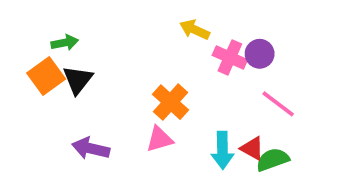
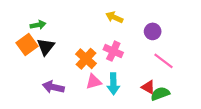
pink cross: (230, 57) -> (113, 51), moved
orange cross: (170, 102) -> (86, 59), moved
cyan arrow: (222, 150) -> (113, 84), moved

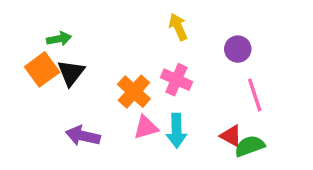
yellow arrow: (114, 17) -> (178, 27), turned 42
pink line: (164, 61) -> (255, 95), turned 35

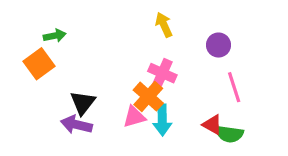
black triangle: (71, 73) -> (83, 103), moved
orange cross: (134, 92) -> (148, 97), moved
green semicircle: (250, 146) -> (229, 134), turned -152

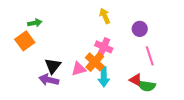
pink triangle: (134, 117) -> (79, 69), moved

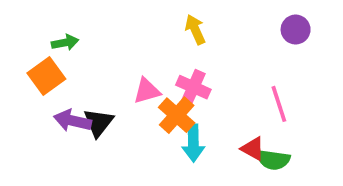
purple circle: (140, 29) -> (296, 30), moved
pink triangle: (79, 69) -> (147, 91), moved
purple arrow: (49, 80) -> (72, 121), moved

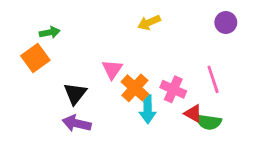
yellow arrow: (195, 30) -> (149, 23), turned -90
pink cross: (193, 87) -> (173, 89), moved
pink triangle: (147, 91) -> (112, 69), turned -40
purple arrow: (72, 121) -> (77, 123), moved

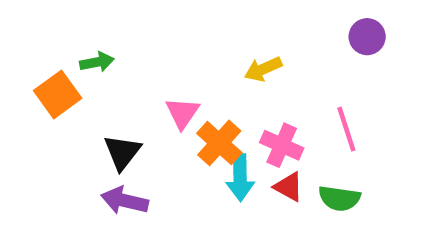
yellow arrow: (149, 23) -> (263, 69), moved
green arrow: (50, 32) -> (97, 62), moved
red triangle: (193, 113) -> (289, 187), moved

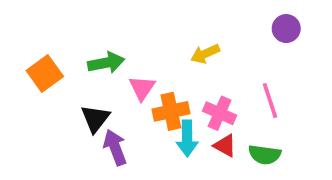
green arrow: (97, 62) -> (106, 63), moved, size x1.4
orange cross: (219, 143) -> (171, 111), turned 36
purple arrow: (125, 201) -> (115, 147), moved, turned 56

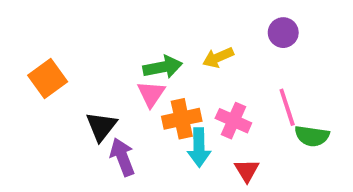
purple circle: (286, 29) -> (283, 33), moved
green arrow: (106, 63) -> (163, 67), moved
red triangle: (225, 146) -> (247, 170), moved, turned 30
green semicircle: (265, 155) -> (312, 136), moved

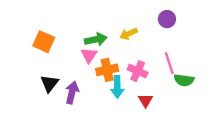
orange square: (48, 79) -> (44, 42), moved, turned -30
black triangle: (101, 126) -> (49, 83), moved
purple arrow: (122, 157) -> (72, 93), turned 35

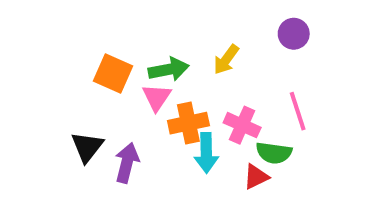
yellow arrow: (129, 34) -> (226, 60), turned -30
orange square: (44, 42) -> (113, 73), moved
green semicircle: (184, 80) -> (274, 153), moved
red triangle: (146, 100) -> (256, 177), turned 35

